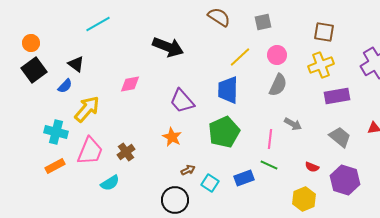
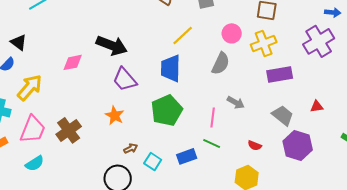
black arrow: (168, 47) -> (112, 45), moved
pink circle: (277, 55) -> (232, 33), moved
brown cross: (126, 152) -> (69, 130), size x1.4
purple hexagon: (345, 180) -> (298, 145), moved
cyan semicircle: (110, 183) -> (35, 163), moved

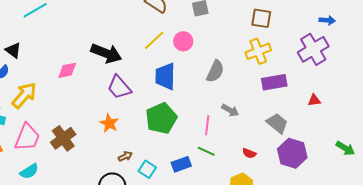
pink circle: (232, 33) -> (183, 41), moved
yellow line: (183, 35) -> (154, 40), moved
red triangle: (317, 106) -> (314, 100), moved

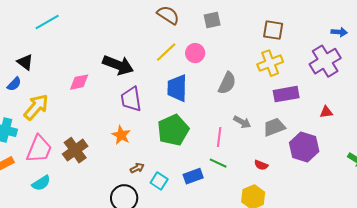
purple trapezoid: (119, 87) -> (131, 99), turned 32
gray trapezoid: (277, 123) -> (274, 127), moved, turned -60
purple hexagon: (292, 153) -> (304, 147), moved

